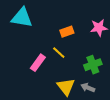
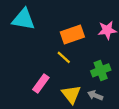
orange rectangle: (67, 32) -> (72, 35), size x1.5
pink rectangle: (38, 63) -> (41, 83), moved

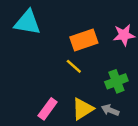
pink rectangle: (41, 83) -> (48, 109), moved
yellow triangle: (71, 94) -> (83, 109), turned 36

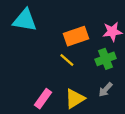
green cross: (116, 81) -> (106, 59), moved
gray arrow: (110, 110) -> (106, 90), moved, turned -70

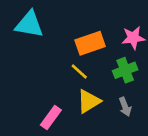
gray arrow: (106, 90) -> (125, 107), turned -63
yellow triangle: (75, 99) -> (89, 101), moved

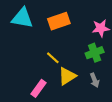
orange rectangle: (90, 43) -> (59, 21), moved
yellow line: (79, 72) -> (53, 58), moved

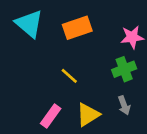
cyan triangle: (22, 18) -> (29, 24), turned 30
yellow triangle: (67, 76) -> (88, 115), moved

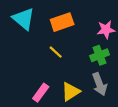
yellow line: (69, 76) -> (56, 52), moved
gray arrow: (124, 105) -> (100, 84), size x1.5

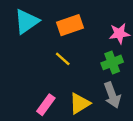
cyan triangle: (24, 19) -> (27, 21), turned 45

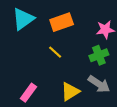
gray arrow: (112, 95) -> (99, 84), turned -35
pink rectangle: (46, 105) -> (28, 93), moved

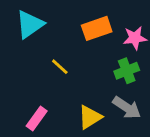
orange rectangle: (62, 22) -> (97, 28), moved
yellow line: (55, 52) -> (60, 67), moved

